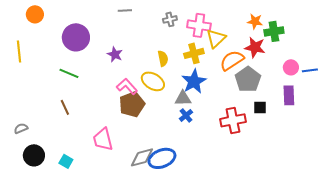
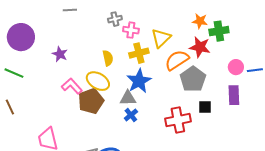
pink cross: (199, 25) -> (131, 30), moved, size x0.7
brown pentagon: (132, 104) -> (91, 101), moved

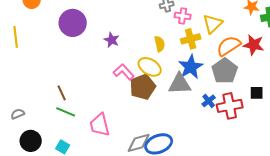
red star: (200, 47) -> (254, 45), moved
green line: (14, 73) -> (66, 112), moved
gray pentagon: (193, 79) -> (225, 71), moved
gray triangle: (128, 98) -> (180, 84), size x1.4
blue cross: (131, 115) -> (209, 101), moved

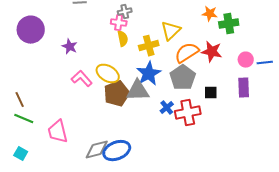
pink cross: (183, 16) -> (119, 23), moved
yellow semicircle: (160, 44) -> (123, 39), moved
brown pentagon: (143, 87) -> (117, 94), moved
black square: (257, 93) -> (211, 93), moved

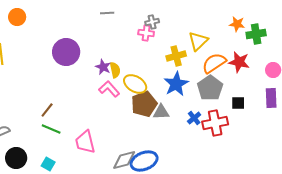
purple circle: (31, 30) -> (66, 52), moved
yellow semicircle: (123, 39) -> (115, 70), moved
purple star: (70, 47) -> (103, 67), moved
gray triangle: (138, 91) -> (161, 112), moved, size x0.7
brown line: (20, 100) -> (47, 110), turned 63

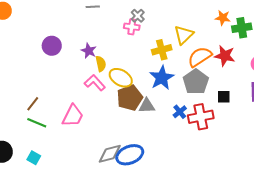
gray cross: (152, 22) -> (138, 16), turned -32
purple circle: (66, 52) -> (52, 46), size x0.7
purple star: (103, 67) -> (89, 51), moved
pink trapezoid: (85, 142) -> (73, 116), moved, turned -140

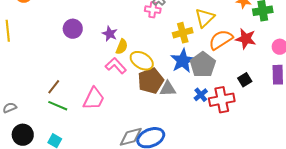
yellow semicircle: (101, 64) -> (122, 47), turned 35
gray pentagon: (196, 82) -> (203, 65), moved
black square: (224, 97) -> (245, 80), turned -32

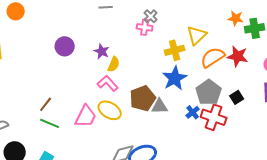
yellow ellipse: (142, 61) -> (110, 110), moved
gray pentagon: (203, 65) -> (209, 92), moved
red cross: (222, 100) -> (214, 117), turned 30

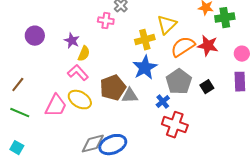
pink cross: (145, 27) -> (106, 21), moved
brown line: (46, 104) -> (18, 85), moved
red cross: (214, 117) -> (175, 125), moved

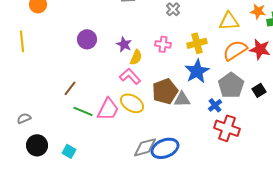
pink cross: (106, 21) -> (163, 44), moved
yellow triangle: (167, 25) -> (229, 21), moved, turned 40
green line: (20, 113) -> (83, 111), moved

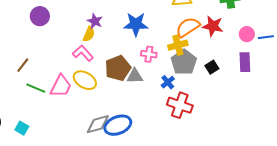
yellow cross: (197, 43) -> (178, 45), moved
purple star: (124, 44) -> (95, 21), moved
pink cross: (163, 44) -> (149, 54), moved
blue star: (197, 71) -> (136, 24), moved, turned 30

